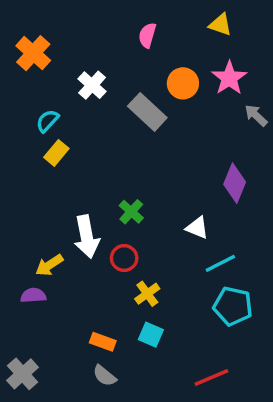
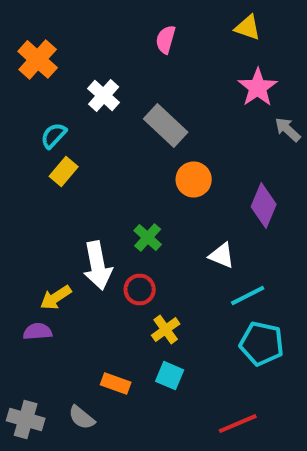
orange circle: (183, 83) -> (194, 179), moved
gray cross: (23, 374) -> (26, 420), turned -32
gray semicircle: (105, 376) -> (82, 418), moved

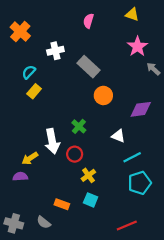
white cross: (104, 95) -> (55, 51), turned 35
purple diamond: (264, 205) -> (141, 109), turned 60
cyan pentagon: (262, 344) -> (140, 183), turned -30

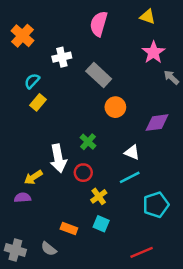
pink semicircle: (88, 21) -> (99, 24), size x1.5
cyan line: (132, 157) -> (130, 177), moved

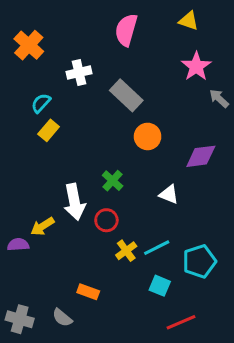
cyan line: (130, 177) -> (157, 248), moved
purple semicircle: (23, 198) -> (18, 245), moved
cyan square: (101, 224) -> (160, 286), moved

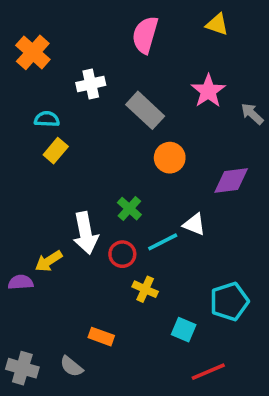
pink star: (196, 66) -> (208, 91), moved
cyan semicircle: (41, 103) -> (47, 119), turned 50
cyan line: (157, 248) -> (163, 242), moved
yellow cross: (126, 251) -> (145, 289), turned -30

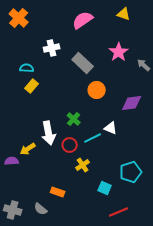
pink semicircle: (145, 35) -> (83, 20), turned 40
orange cross: (33, 52) -> (19, 18), moved
yellow cross: (145, 289) -> (83, 165), turned 32

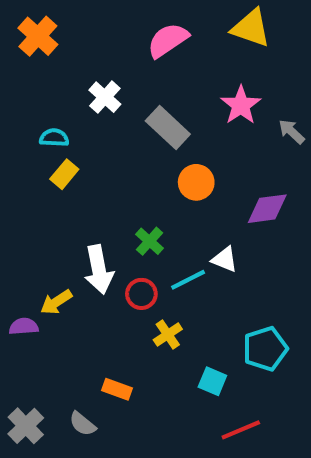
yellow triangle: (124, 14) -> (251, 28), size x1.5
white cross: (52, 48) -> (105, 97), turned -35
gray cross: (13, 210) -> (26, 426), turned 30

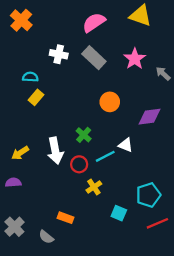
white cross: (105, 97) -> (59, 54), turned -30
gray rectangle: (168, 128) -> (94, 58), moved
yellow arrow: (56, 302) -> (20, 153), moved
gray cross: (26, 426) -> (14, 227), moved
red line: (241, 430) -> (157, 223), moved

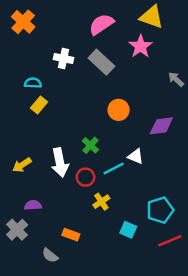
pink star: (135, 59) -> (141, 46), moved
purple semicircle: (13, 182) -> (33, 205), moved
gray cross: (14, 227) -> (17, 230), moved

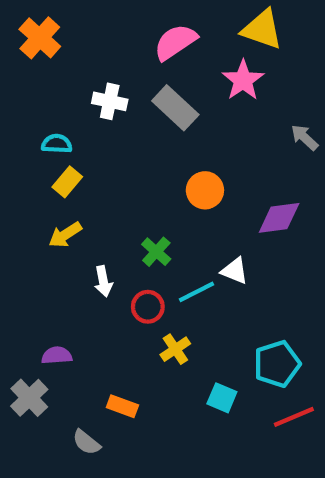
white arrow: (60, 162) -> (103, 281), size x0.6
yellow arrow: (22, 165) -> (65, 235), moved

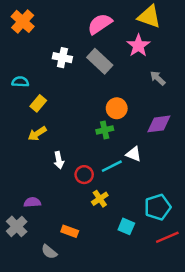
gray arrow: (304, 137) -> (158, 78), moved
cyan semicircle: (57, 144) -> (20, 82), moved
green cross: (156, 252) -> (105, 130), moved, turned 35

